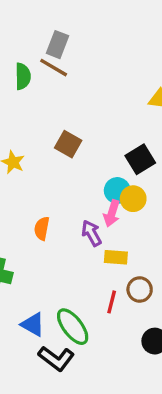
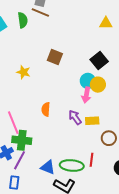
purple arrow: (91, 233) -> (75, 117), moved
red line: (112, 302) -> (92, 160), moved
green ellipse: (73, 327) -> (72, 165), turned -40

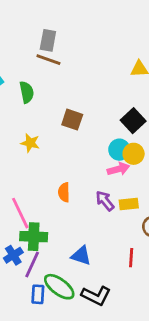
green semicircle: (23, 20) -> (27, 92), moved
pink arrow: (86, 95) -> (118, 169), turned -112
green ellipse: (72, 165) -> (59, 287), moved, turned 35
blue triangle: (48, 167) -> (81, 256), moved
blue rectangle: (14, 183) -> (38, 294), moved

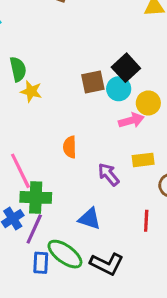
green semicircle: (27, 92) -> (18, 69), moved
brown square: (72, 120) -> (93, 82), moved, turned -30
black square: (133, 121) -> (126, 68), moved
cyan circle: (119, 150) -> (119, 89), moved
purple arrow: (105, 201) -> (109, 174), moved

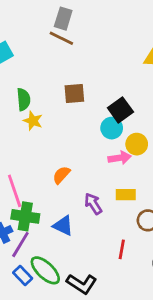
brown square: (93, 82) -> (74, 93), moved
orange semicircle: (70, 147) -> (61, 175), turned 36
blue triangle: (90, 219) -> (63, 226), moved
blue rectangle: (41, 263) -> (23, 276), turned -54

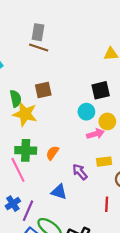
brown square: (74, 93) -> (43, 90), moved
black square: (120, 110) -> (101, 90), moved, turned 30
yellow star: (33, 121) -> (25, 114), size x1.6
green cross: (25, 216) -> (26, 150), moved

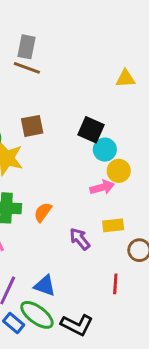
black square: (101, 90) -> (91, 130), moved, turned 36
cyan circle: (86, 112) -> (105, 150), moved
blue triangle: (59, 192) -> (45, 286), moved

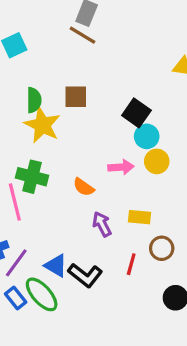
pink arrow: (102, 187) -> (121, 167), moved
orange semicircle: (43, 212) -> (84, 187), moved, turned -102
red line: (115, 284) -> (131, 264), moved
black L-shape: (77, 325) -> (85, 275), moved

